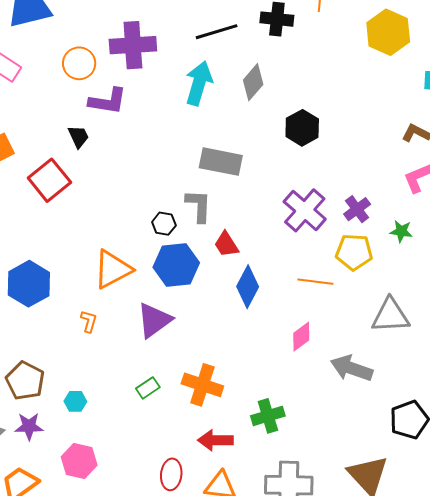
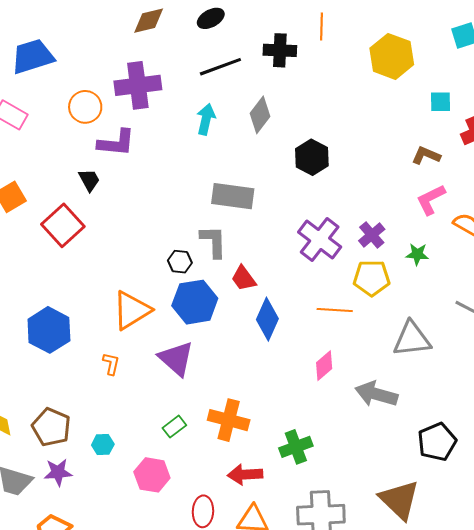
cyan arrow: (199, 83) -> (206, 119), size x0.7
purple triangle: (154, 320) -> (176, 359), turned -39
pink hexagon: (79, 461) -> (152, 475), moved

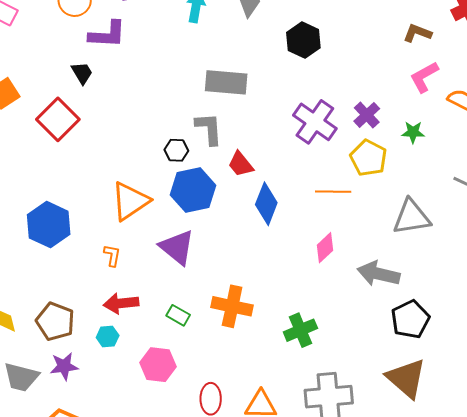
yellow pentagon: (372, 278) -> (368, 158), turned 30
green rectangle: (174, 427) -> (178, 315), turned 70
black pentagon: (437, 442) -> (410, 319), moved
red arrow: (245, 475) -> (121, 303), moved

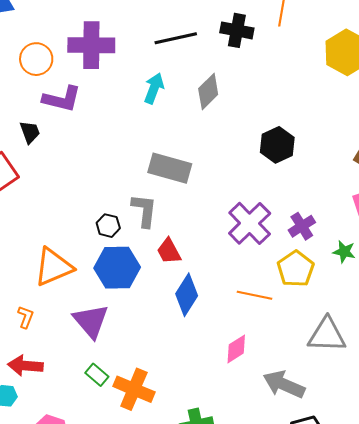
black hexagon: (303, 40) -> (277, 145), moved
green rectangle: (178, 315) -> (97, 375), moved

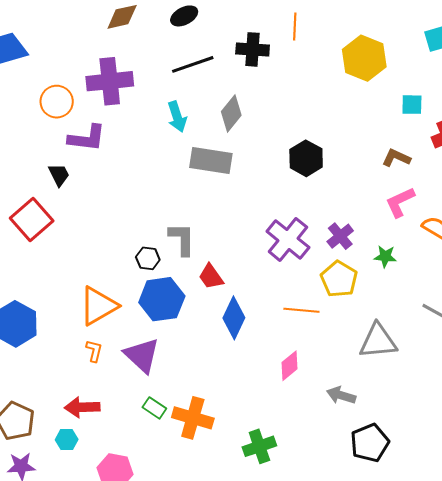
cyan arrow: (154, 88) -> (177, 117), turned 148
gray rectangle: (170, 168) -> (211, 160), moved
orange L-shape: (26, 317) -> (94, 351), moved
gray arrow: (284, 384) -> (341, 395), size x0.7

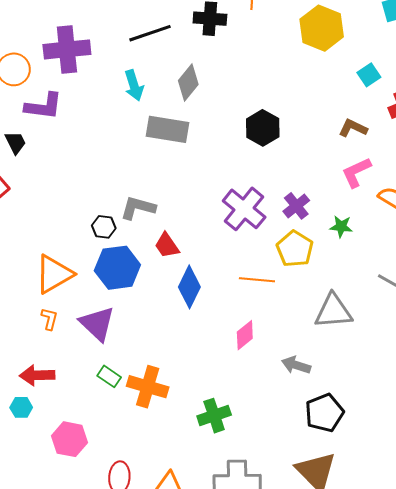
cyan square: (412, 105) -> (369, 75), turned -35
gray L-shape: (182, 239) -> (138, 208), turned -75

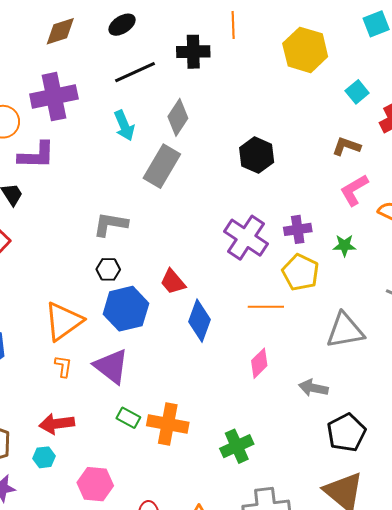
gray rectangle: (167, 129) -> (162, 166), turned -63
purple cross: (296, 206) -> (298, 229), turned 36
gray L-shape: (138, 208) -> (110, 224), moved

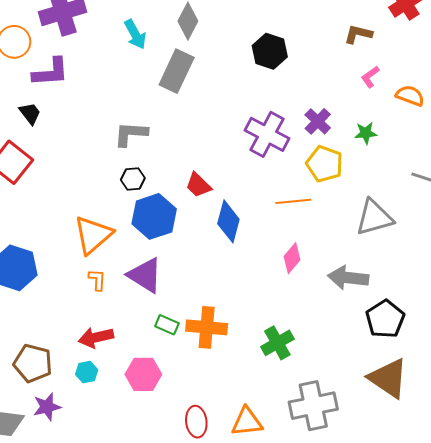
pink L-shape: (354, 190) -> (370, 77), size x0.7
purple cross: (298, 229) -> (318, 121), turned -32
gray arrow: (313, 388) -> (348, 278), size x1.4
pink hexagon: (95, 484) -> (143, 374), moved

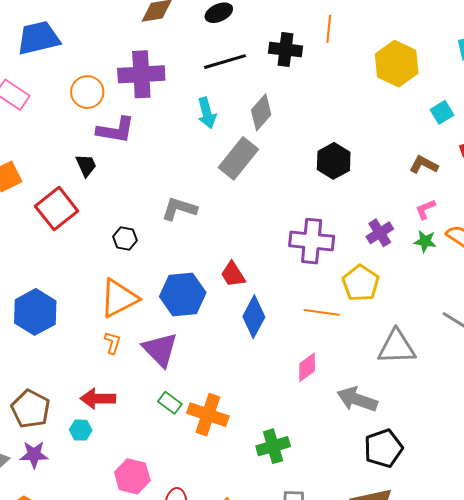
purple cross: (318, 121) -> (380, 233), moved
green star: (366, 133) -> (425, 241), moved
purple cross: (267, 134) -> (312, 241), turned -36
black hexagon: (133, 179) -> (125, 238), moved
pink hexagon: (143, 374) -> (132, 476), moved

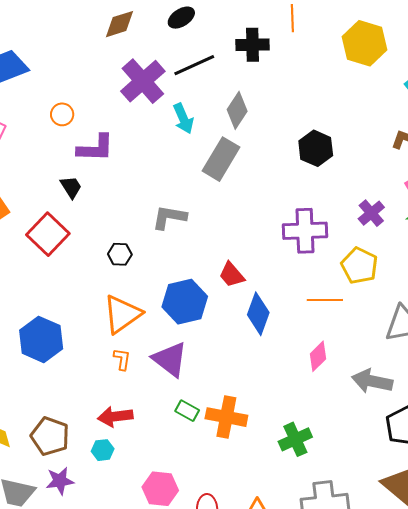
purple cross: (141, 74) -> (143, 81), moved, turned -30
orange circle: (87, 92) -> (62, 114), size x0.7

